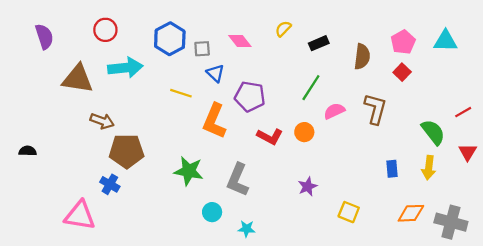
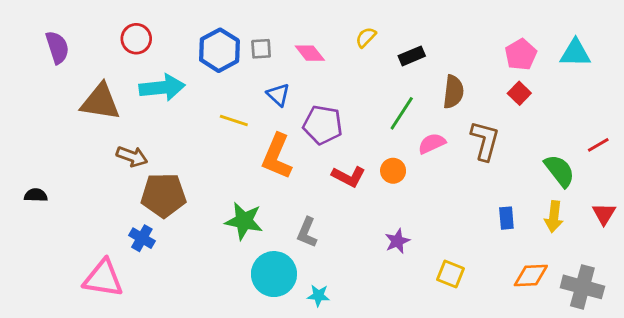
gray square: (202, 49) -> (261, 49), moved
brown semicircle: (362, 57) -> (453, 92), moved
red triangle: (468, 152) -> (604, 214), moved
gray L-shape: (238, 180) -> (307, 232), size x0.7
cyan circle: (212, 212) -> (274, 274), size x1.8

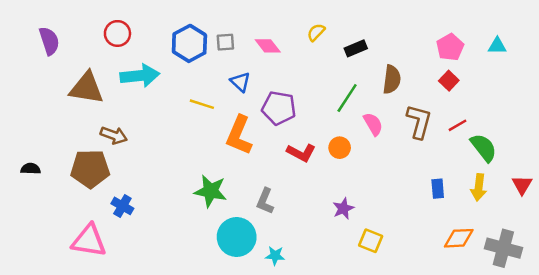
cyan triangle: (575, 53) -> (497, 46), size x0.7
pink semicircle: (432, 143) -> (373, 124), turned 85
red line: (598, 145) -> (458, 125), moved
brown pentagon: (163, 195) -> (90, 169), moved
yellow square: (450, 274) -> (371, 241), moved

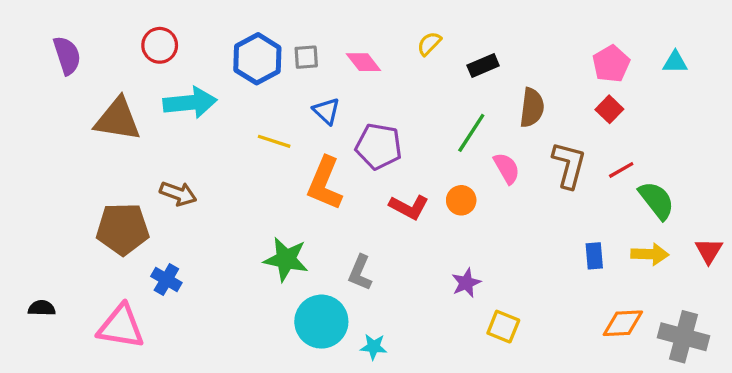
brown arrow: (114, 135) -> (178, 194), moved
black semicircle: (31, 169) -> (42, 308), moved
yellow arrow: (479, 187) -> (650, 254), turned -95

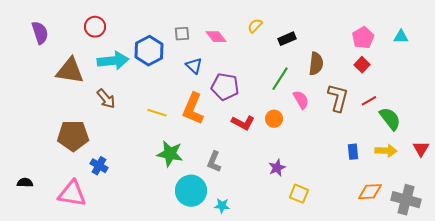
blue hexagon: (257, 59) -> (149, 51), moved
yellow line: (274, 141) -> (157, 113), moved
brown arrow: (178, 194) -> (106, 99), moved, turned 30

